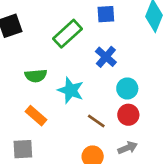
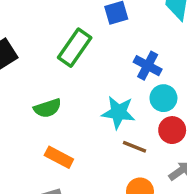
blue cross: (106, 57) -> (148, 66), moved
cyan star: (71, 90) -> (118, 112), moved

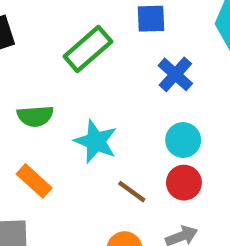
blue cross: (148, 66) -> (175, 74), moved
cyan star: (118, 112) -> (96, 141), moved

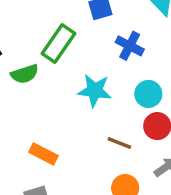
green semicircle: (35, 116) -> (25, 74), moved
cyan star: (96, 141) -> (95, 91), moved

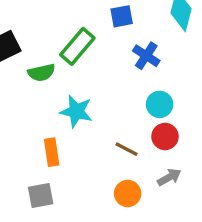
cyan star: (95, 91) -> (76, 111), moved
orange rectangle: (43, 154) -> (52, 152), turned 48

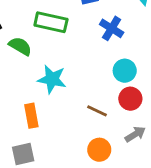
green rectangle: (77, 46) -> (51, 22), turned 64
green semicircle: (41, 73) -> (20, 46), turned -135

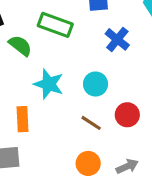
cyan circle: (125, 71) -> (95, 84), moved
gray arrow: (135, 134) -> (127, 166), moved

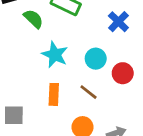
red circle: (127, 115) -> (123, 73), moved
orange rectangle: (22, 119) -> (54, 94), moved

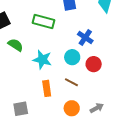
green semicircle: (33, 19) -> (16, 45), moved
blue cross: (118, 22) -> (85, 38), moved

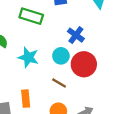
red circle: (94, 64) -> (84, 64), size x1.5
orange rectangle: (47, 88) -> (26, 99), moved

